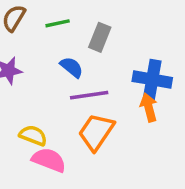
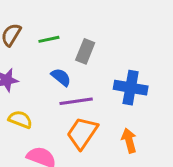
orange arrow: (149, 107) -> (129, 141), moved
yellow semicircle: (33, 135) -> (20, 119), moved

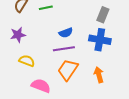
gray rectangle: (85, 51) -> (103, 15), moved
blue semicircle: (61, 77) -> (66, 33), moved, turned 120

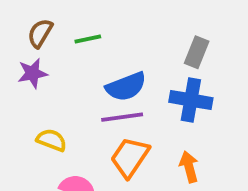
blue semicircle: (66, 33) -> (126, 87), size x1.5
purple star: (18, 35) -> (32, 73), moved

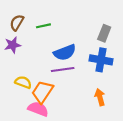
orange trapezoid: (130, 157) -> (42, 92), moved

